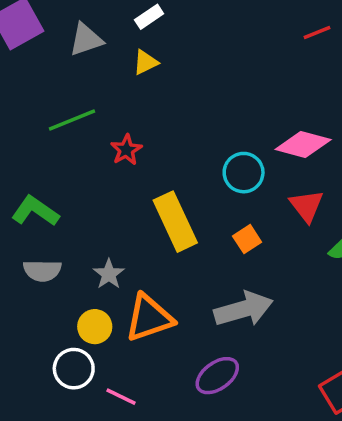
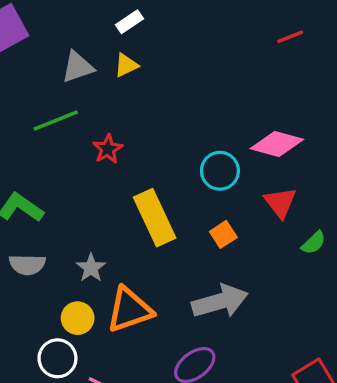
gray triangle: (86, 40) -> (78, 67), moved

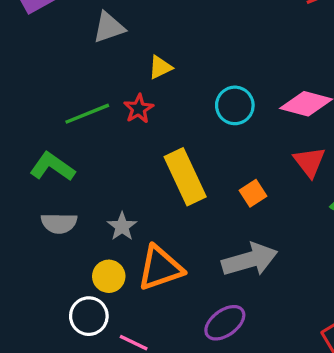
yellow triangle: (126, 65) -> (160, 67), moved
green line: (56, 121) -> (87, 114), moved
cyan circle: (220, 171) -> (235, 105), moved

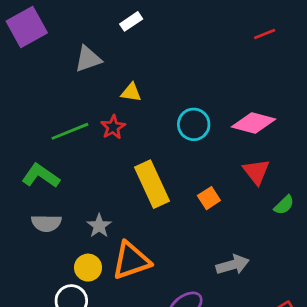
yellow triangle: (160, 67) -> (131, 92), turned 35
gray arrow: (250, 260) -> (233, 265), moved, size x0.7

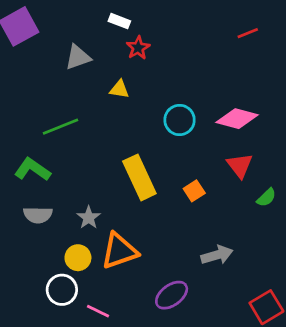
white rectangle: (131, 21) -> (119, 21), turned 55
red star: (113, 127) -> (138, 48), moved

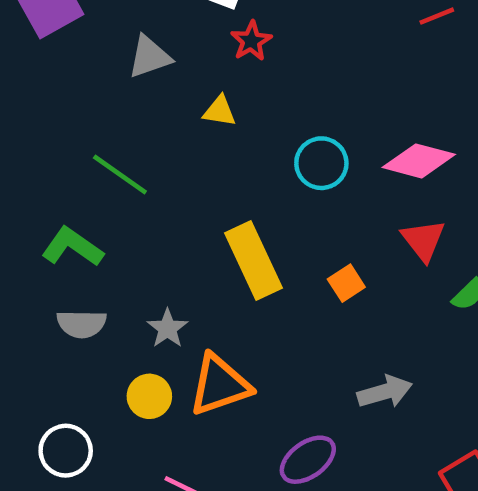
green line: (61, 127) -> (120, 175), turned 57
white circle: (62, 290) -> (66, 451), moved

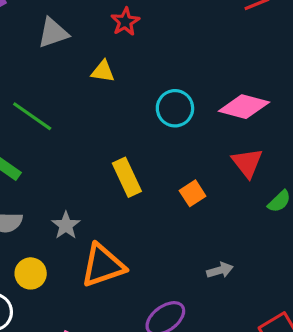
yellow rectangle: (253, 261) -> (127, 177), size x0.7
gray arrow: (385, 392) -> (220, 270), size x0.7
yellow circle: (149, 396) -> (31, 273), moved

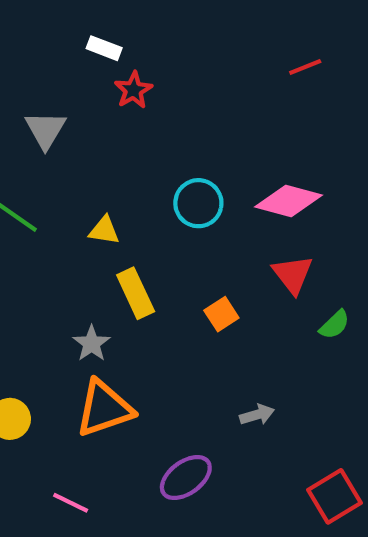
gray triangle: (53, 33) -> (45, 130), moved, turned -40
yellow triangle: (103, 71) -> (104, 230), moved
gray star: (66, 225) -> (92, 343), moved

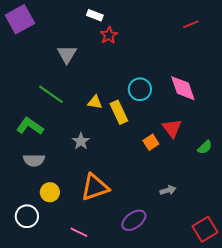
pink diamond: (288, 201) -> (183, 88), turned 56
red triangle: (293, 274) -> (172, 128), moved
yellow rectangle: (136, 293) -> (119, 112), moved
gray star: (92, 343) -> (81, 141), moved

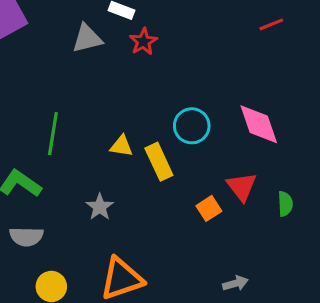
gray triangle: (67, 54) -> (87, 38), moved, turned 45
green line: (51, 94) -> (53, 134), turned 64
green semicircle: (205, 147) -> (285, 204), moved, turned -49

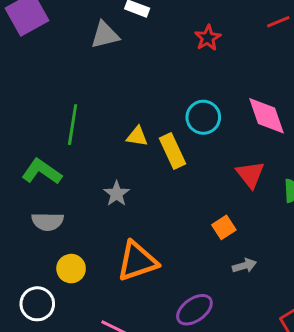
red star: (143, 42) -> (208, 38), moved
orange square: (209, 208) -> (224, 227), moved

